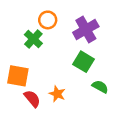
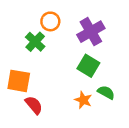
orange star: (57, 94) -> (83, 100), moved

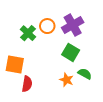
orange circle: (50, 21) -> (47, 26), moved
red semicircle: (34, 105) -> (27, 84), turned 49

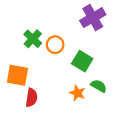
purple cross: (73, 25) -> (93, 18), moved
orange circle: (47, 26) -> (55, 45), moved

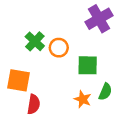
green square: (82, 61) -> (88, 65), turned -30
green semicircle: (99, 86) -> (105, 92), turned 84

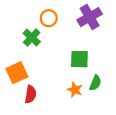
orange circle: (59, 48) -> (49, 18), moved
orange square: (18, 80) -> (17, 73), turned -35

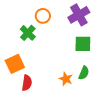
green square: (79, 59) -> (83, 44), moved

